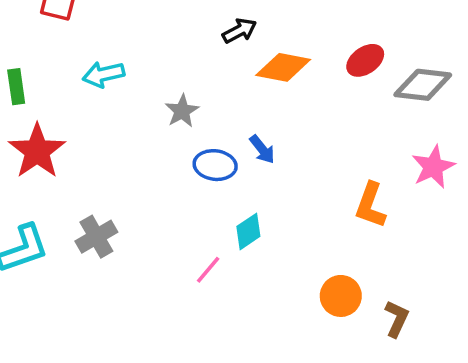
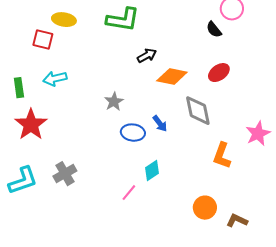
cyan arrow: (103, 74) -> (55, 79), moved
gray diamond: (423, 85) -> (198, 111), moved, turned 72
brown L-shape: (397, 319) -> (237, 221), turned -90

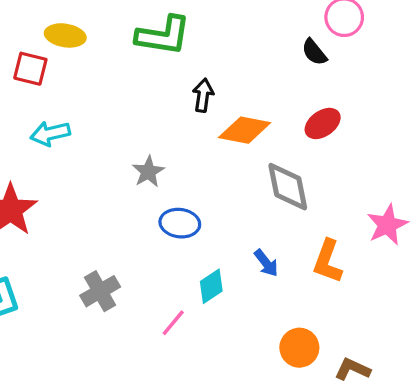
black arrow: (147, 56) -> (203, 95), turned -54
blue arrow: (160, 124) -> (266, 263), moved
gray cross: (65, 174) -> (100, 291), moved

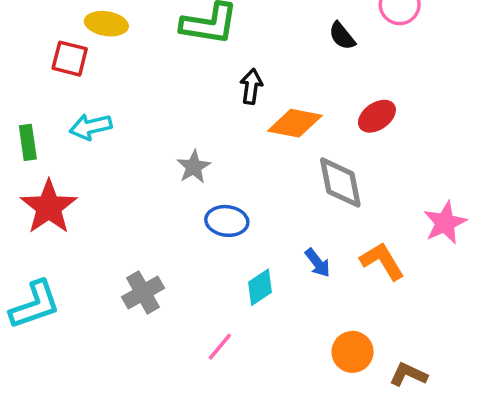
black semicircle: (314, 52) -> (342, 36), moved
orange L-shape: (328, 261) -> (382, 261), turned 129
pink line: (173, 323) -> (220, 347), moved

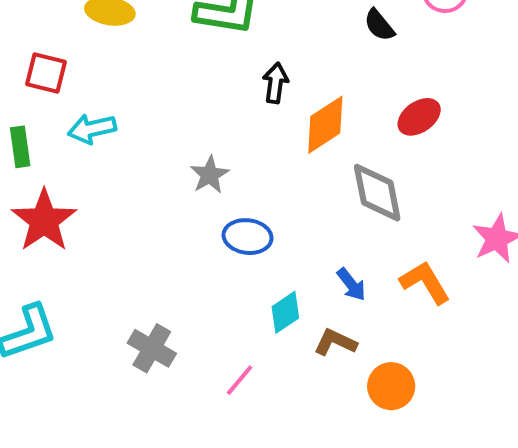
red square: (70, 59) -> (46, 73), moved
orange diamond: (295, 123) -> (325, 125), turned -44
gray cross: (143, 293) -> (152, 348), moved, turned -30
brown L-shape: (408, 375) -> (335, 342), moved

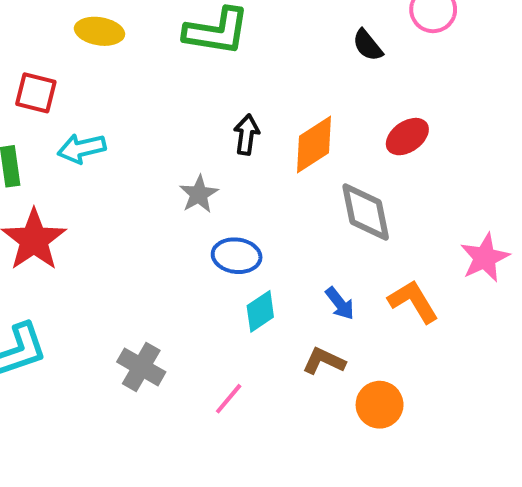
black arrow: (275, 83) -> (246, 135), moved
cyan diamond: (285, 312) -> (260, 311), moved

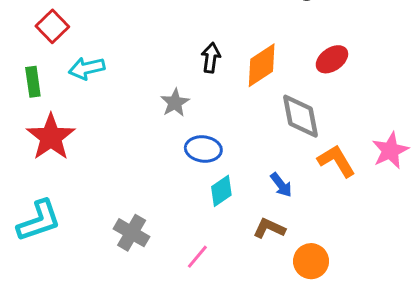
red square: (36, 93) -> (52, 26), turned 32
orange L-shape: (413, 301) -> (336, 161), moved

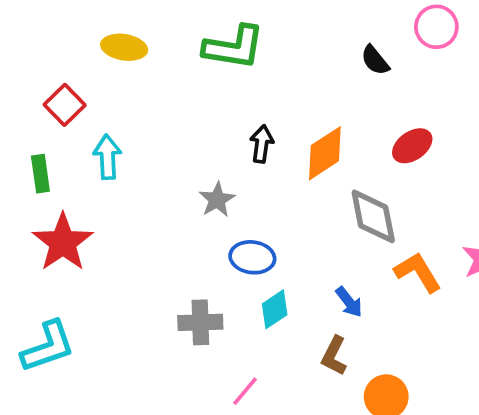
cyan arrow: (87, 68) -> (107, 157), turned 100
brown L-shape: (269, 228) -> (334, 356), turned -88
gray cross: (132, 233) -> (200, 322), moved, turned -32

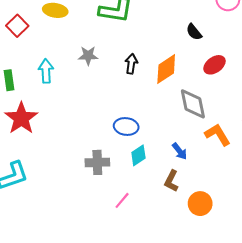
black semicircle: (375, 60) -> (194, 32), moved
red square: (65, 105) -> (17, 26), moved
gray star: (217, 200) -> (88, 56), moved, turned 30

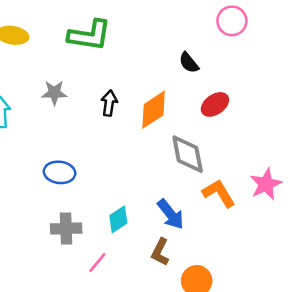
blue ellipse: (126, 126) -> (60, 172), moved
blue arrow: (180, 151) -> (171, 214), size x1.4
pink line: (122, 200) -> (97, 262), moved

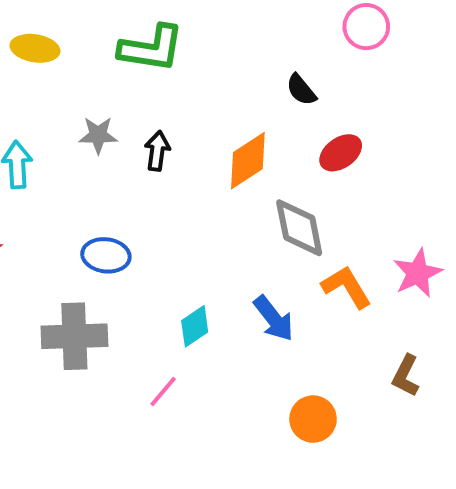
black arrow: (109, 103) -> (157, 151), moved
gray cross: (66, 229) -> (74, 336), moved, size x1.4
brown L-shape: (160, 252) -> (406, 376), moved

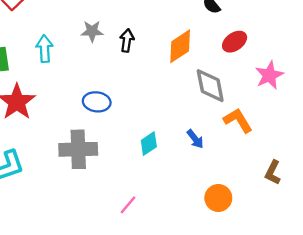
pink star: (418, 273) -> (269, 75), moved
blue arrow: (274, 318) -> (195, 139), size x0.7
pink line: (163, 391) -> (128, 205), moved

